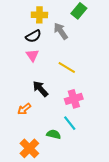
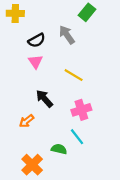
yellow cross: (39, 15) -> (15, 13), moved

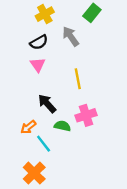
yellow cross: (15, 13) -> (45, 14), moved, turned -30
yellow line: (74, 75) -> (78, 79), turned 48
cyan line: (77, 137) -> (44, 144), moved
green semicircle: (59, 149) -> (62, 126), moved

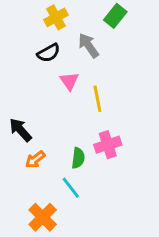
pink triangle: (38, 65) -> (69, 81), moved
black arrow: (47, 104) -> (20, 130), moved
green semicircle: (62, 126) -> (78, 158), turned 84
cyan line: (44, 144) -> (71, 188), moved

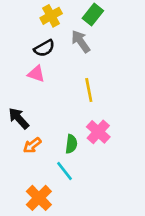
green rectangle: (115, 16) -> (93, 14), moved
pink triangle: (69, 81) -> (36, 74), moved, turned -36
pink cross: (108, 145) -> (98, 132), turned -30

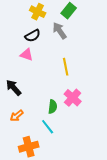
yellow cross: (51, 16) -> (38, 12), turned -35
orange arrow: (32, 145) -> (17, 116), moved
orange cross: (39, 198) -> (29, 147), turned 30

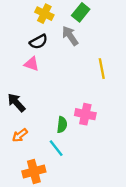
yellow line: (66, 67) -> (102, 69), moved
pink cross: (73, 98) -> (85, 114), turned -30

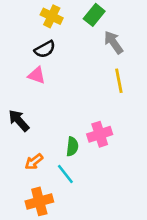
gray arrow: (70, 36) -> (113, 42), moved
pink cross: (85, 114) -> (100, 134), turned -30
orange arrow: (20, 135) -> (34, 162), moved

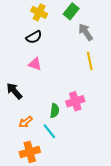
pink triangle: (37, 75) -> (35, 64), moved

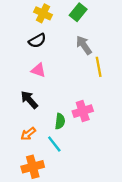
gray arrow: (86, 32) -> (84, 45), moved
black arrow: (14, 91) -> (29, 100), moved

